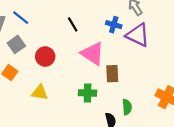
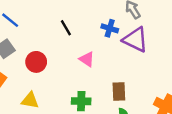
pink triangle: (93, 54) -> (87, 59), size x0.6
brown rectangle: (112, 74) -> (119, 92), moved

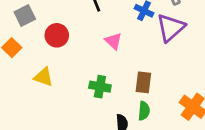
purple triangle: (135, 40) -> (171, 28), turned 44

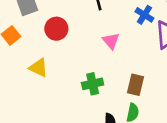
green cross: (100, 87) -> (93, 84), turned -30

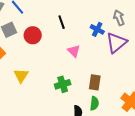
red circle: (56, 29) -> (33, 35), moved
yellow triangle: (38, 68) -> (21, 76), turned 42

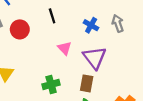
gray arrow: (119, 18) -> (118, 23), moved
purple triangle: (116, 43) -> (95, 58), moved, turned -30

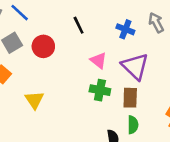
green cross: (51, 84) -> (100, 90), moved, turned 35

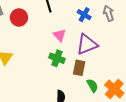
purple triangle: (135, 66) -> (87, 44), turned 45
green semicircle: (133, 125) -> (92, 85), moved, turned -40

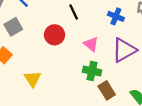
red circle: (19, 17) -> (54, 35), moved
brown rectangle: (79, 68) -> (107, 90), moved, turned -35

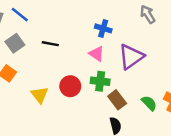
black line: (74, 12) -> (50, 44), moved, turned -49
blue cross: (116, 16) -> (103, 28), moved
red circle: (54, 35) -> (70, 86), moved

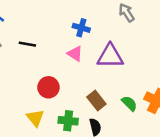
purple triangle: (131, 57) -> (110, 56), turned 36
green cross: (100, 81) -> (68, 121), moved
yellow triangle: (40, 95) -> (35, 118), moved

